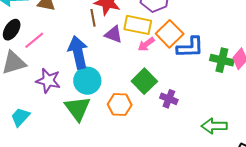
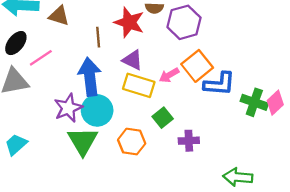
brown line: (93, 18) -> (98, 37), moved
yellow rectangle: (138, 25) -> (139, 85), moved
purple star: (48, 81) -> (68, 108), moved, turned 30
green square: (144, 81) -> (163, 118), size x0.7
purple cross: (169, 99) -> (189, 141), turned -30

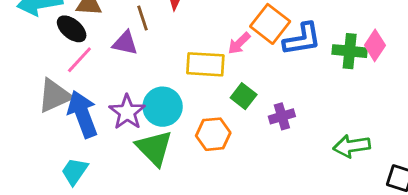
black ellipse: (16, 43) -> (72, 29), moved, turned -75
purple triangle: (133, 60) -> (125, 43), moved
blue arrow: (90, 77) -> (83, 114), moved

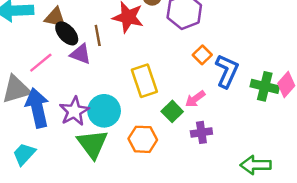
orange square: (270, 24) -> (202, 55), size x0.6
black ellipse: (72, 29) -> (67, 33), moved
blue L-shape: (302, 39) -> (227, 71), turned -64
pink arrow: (239, 43) -> (195, 99), moved
yellow rectangle: (205, 64) -> (144, 81), turned 60

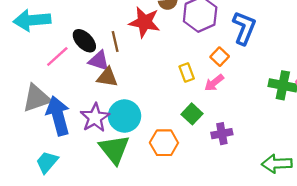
brown triangle: (55, 18) -> (107, 77), moved
pink line: (41, 63) -> (57, 57), moved
blue L-shape: (227, 71) -> (244, 28), moved
yellow rectangle: (144, 81) -> (187, 72), moved, size x0.6
pink arrow: (195, 99) -> (214, 83), moved

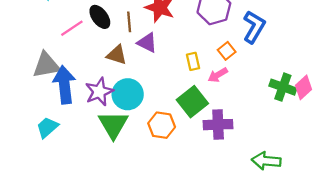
purple triangle: (99, 61) -> (147, 43), moved
green square: (192, 114) -> (192, 102), size x1.5
purple cross: (222, 134) -> (218, 125), size x1.4

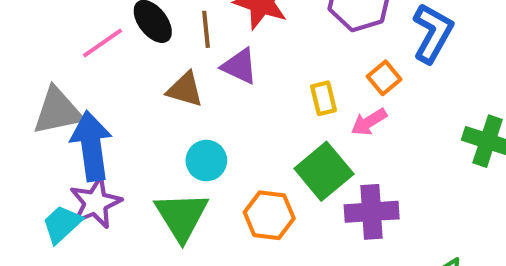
purple star: (99, 92) -> (96, 203), moved
cyan circle: (128, 94) -> (206, 161), size x0.7

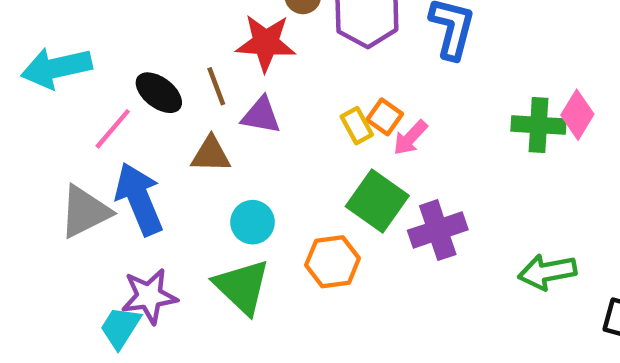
orange square: (384, 78) -> (385, 117), moved
blue arrow: (91, 146) -> (139, 199), moved
purple star: (96, 203) -> (149, 296), turned 30

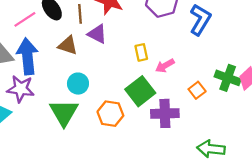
orange square: (385, 117) -> (197, 90), moved
purple star: (149, 296) -> (21, 89), moved

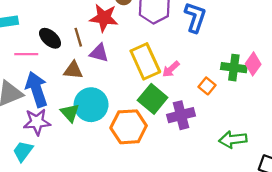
pink line: (25, 19) -> (26, 54), turned 45
yellow rectangle: (141, 52) -> (145, 61), size x2.0
cyan circle: (78, 84) -> (91, 105), size x1.6
green triangle: (64, 113) -> (70, 113), moved, size x0.7
orange hexagon: (110, 114) -> (129, 127), size x1.4

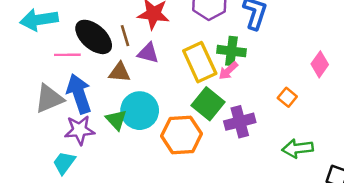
black ellipse: (50, 38) -> (94, 37), size x1.5
green cross: (234, 68) -> (231, 51), moved
orange square: (207, 86) -> (287, 97), moved

